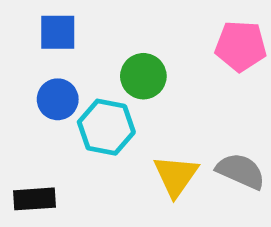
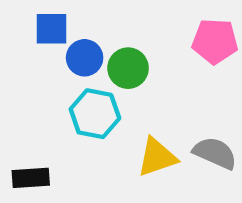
blue circle: (58, 99) -> (85, 58), moved
yellow triangle: (176, 176) -> (157, 157), turned 36

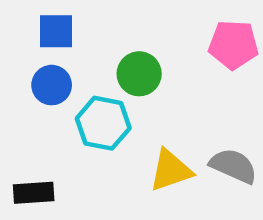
blue circle: (85, 58) -> (52, 85), moved

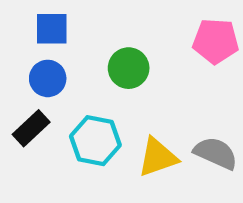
cyan hexagon: (103, 123) -> (95, 141), moved
black rectangle: (34, 193) -> (31, 128), moved, turned -39

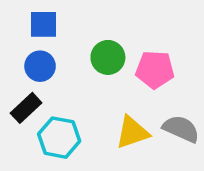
pink pentagon: (216, 41) -> (155, 70), moved
cyan hexagon: (95, 141) -> (59, 138), moved

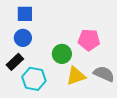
green circle: (108, 57) -> (62, 54), moved

